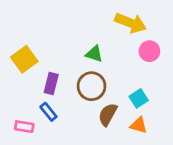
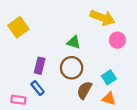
yellow square: (24, 59) -> (18, 27), moved

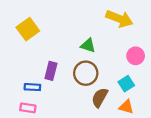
pink circle: (117, 40) -> (136, 56), moved
blue rectangle: (38, 88) -> (32, 87), moved, turned -48

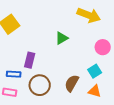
green triangle: (88, 45) -> (62, 38), turned -48
brown circle: (86, 73) -> (40, 85), moved

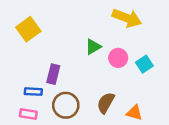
pink circle: (103, 47) -> (118, 58), moved
cyan square: (95, 71) -> (144, 64), moved

